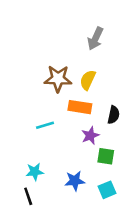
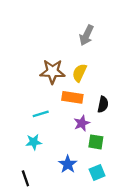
cyan star: (35, 172) -> (34, 142), moved
blue star: (75, 181) -> (68, 164), turned -30

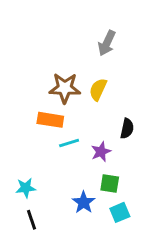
orange rectangle: (72, 97) -> (50, 120), moved
cyan line: (41, 114) -> (69, 143), moved
cyan star: (34, 142) -> (26, 188), moved
green square: (96, 142) -> (110, 184), moved

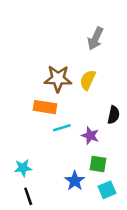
purple star: (101, 152) -> (90, 136), turned -30

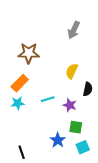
brown star: (58, 79) -> (29, 53), moved
yellow semicircle: (88, 80) -> (72, 71), moved
orange rectangle: (45, 107) -> (20, 83), moved, turned -54
cyan star: (23, 168) -> (18, 103), moved

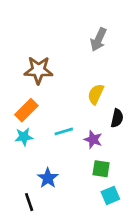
blue star: (58, 140) -> (48, 178), moved

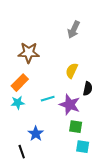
purple star: (93, 139) -> (70, 105), size x1.5
cyan square: (110, 195) -> (83, 147), turned 32

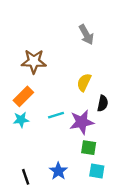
gray arrow: (74, 30) -> (86, 35), turned -54
purple star: (70, 105) -> (82, 122), turned -30
blue star: (36, 134) -> (58, 171), moved

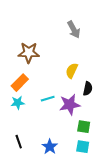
green square: (89, 148) -> (84, 127), moved
black line: (26, 177) -> (19, 142), moved

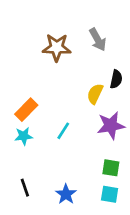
brown star: (29, 53) -> (57, 47), moved
black semicircle: (88, 89) -> (116, 79), moved
cyan line: (48, 99) -> (63, 131), turned -40
purple star: (70, 105) -> (111, 125), moved

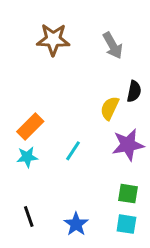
brown star: (57, 47) -> (53, 39), moved

